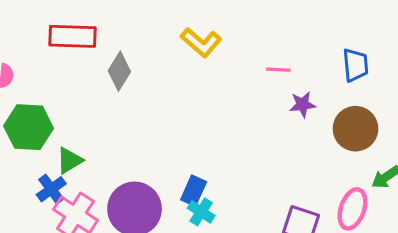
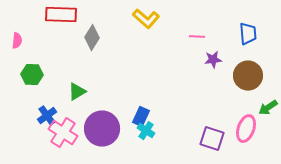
green hexagon: (29, 127) -> (32, 75), size x0.7
green triangle: (69, 160) -> (77, 92), moved

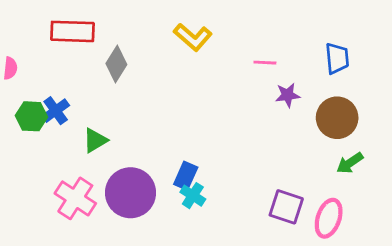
green arrow: (268, 108) -> (350, 163), moved
blue cross: (47, 116) -> (56, 111), moved
pink ellipse: (246, 129) -> (329, 218), moved

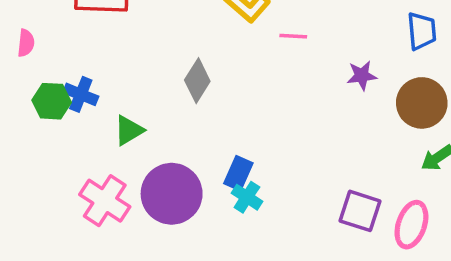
pink line: (265, 63) -> (293, 36), moved
gray diamond: (116, 64) -> (197, 81), moved
blue cross: (56, 111) -> (81, 94), turned -32

